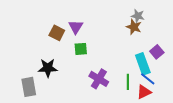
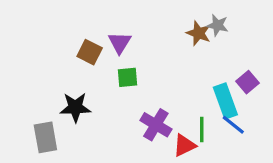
brown star: (134, 27) -> (199, 33), moved
red triangle: (144, 92) -> (184, 145), moved

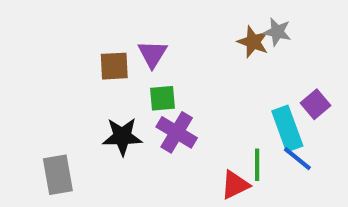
brown square: (90, 52) -> (114, 66), turned -30
black star: (75, 107) -> (122, 136), moved
purple cross: (156, 125) -> (177, 132), moved

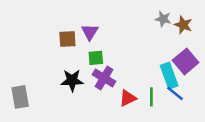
brown star: (253, 42) -> (183, 25), moved
purple square: (315, 104) -> (186, 61), size x1.5
gray rectangle: (58, 175) -> (20, 97), moved
red triangle: (235, 185) -> (128, 98), moved

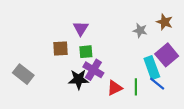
gray star: (163, 19) -> (140, 30), moved
brown square: (67, 39) -> (60, 49), moved
black star: (72, 80) -> (79, 79), moved
gray rectangle: (20, 97) -> (23, 74), moved, turned -42

